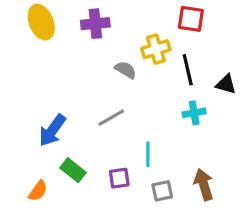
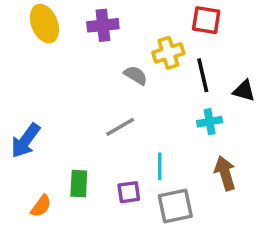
blue arrow: (52, 130) -> (26, 141), moved
green rectangle: (73, 170) -> (79, 184), turned 55
brown arrow: (204, 185) -> (225, 173), moved
gray square: (162, 191) -> (175, 206), size x1.5

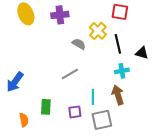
yellow cross: (168, 53) -> (98, 31), turned -30
brown arrow: (225, 173) -> (118, 95), moved
orange semicircle: (41, 206) -> (24, 120), turned -48

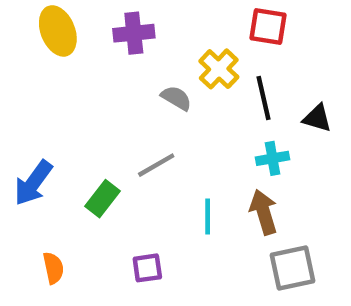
green rectangle: (46, 107) -> (103, 199), moved, turned 35
purple square: (75, 112) -> (147, 268), moved
gray square: (102, 120) -> (293, 268), moved

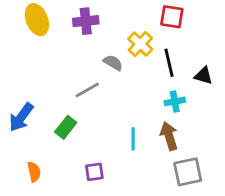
gray line: (156, 165) -> (87, 90), moved

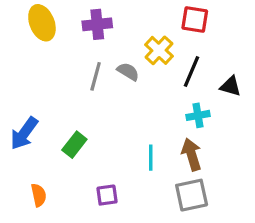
black line: (169, 63) -> (192, 72), turned 36
gray line: (87, 90) -> (96, 76), moved, turned -45
gray square: (188, 172) -> (192, 195), moved

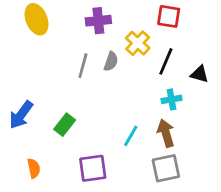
purple cross: (97, 24) -> (98, 21), moved
gray semicircle: (128, 72) -> (111, 61), turned 78
cyan line: (151, 158) -> (131, 136), turned 30
purple square: (107, 195) -> (93, 168), size x1.5

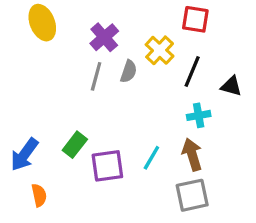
purple cross: (98, 21) -> (104, 37), moved, turned -35
blue arrow: (21, 115) -> (24, 155), moved
purple square: (93, 168) -> (107, 166), moved

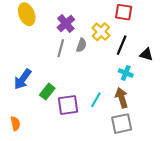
cyan cross: (199, 115) -> (126, 73), turned 32
blue arrow: (24, 155) -> (23, 79), moved
orange semicircle: (39, 195) -> (15, 124), moved

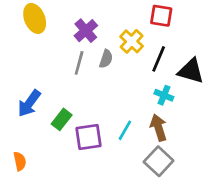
black triangle: (146, 54) -> (191, 71), size x1.5
gray square: (122, 124) -> (159, 161), turned -35

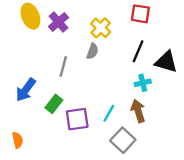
purple cross: (86, 31) -> (59, 22), moved
yellow cross: (132, 41) -> (101, 28), moved
gray line: (79, 63) -> (63, 66), moved
cyan cross: (164, 95) -> (143, 83), turned -35
gray square: (159, 161) -> (123, 140), moved

